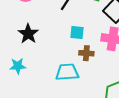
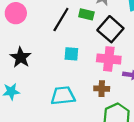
brown cross: (86, 53) -> (102, 89), moved

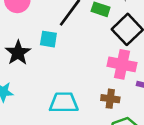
cyan square: (71, 54) -> (48, 39), moved

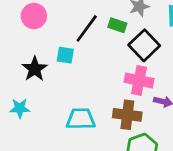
brown cross: (110, 99) -> (127, 115), size x1.5

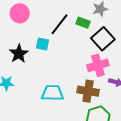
pink cross: (139, 80) -> (98, 65), turned -30

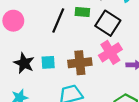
cyan square: (42, 44) -> (48, 62), moved
brown cross: (88, 91) -> (80, 63), moved

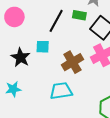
cyan square: (48, 62) -> (43, 47), moved
brown cross: (80, 63) -> (72, 62), turned -30

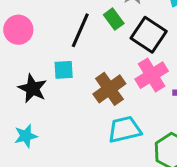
green rectangle: (79, 15) -> (114, 19), turned 48
cyan trapezoid: (61, 91) -> (125, 129), moved

